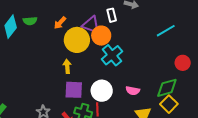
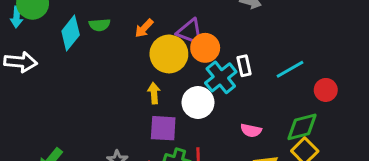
white rectangle: (112, 15) -> (244, 66), moved
cyan line: (166, 31) -> (290, 69), moved
white circle: (102, 91) -> (198, 102), moved

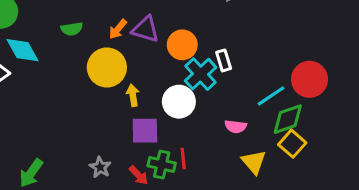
purple triangle: (190, 32) -> (145, 29), moved
cyan diamond: (71, 33) -> (23, 50), moved, turned -64
yellow circle: (169, 54) -> (107, 67), moved
cyan line: (290, 69) -> (271, 96), moved
red circle: (326, 90) -> (310, 79), size x1.5

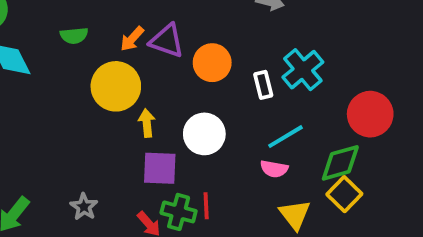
cyan cross: (201, 74) -> (303, 70), moved
cyan line: (271, 96) -> (286, 137), moved
gray star: (100, 167) -> (84, 207), moved

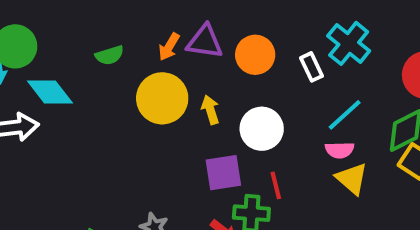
yellow arrow: (147, 123) -> (210, 110), moved
red line: (206, 206) -> (276, 185), moved
yellow triangle: (295, 215) -> (352, 179), moved

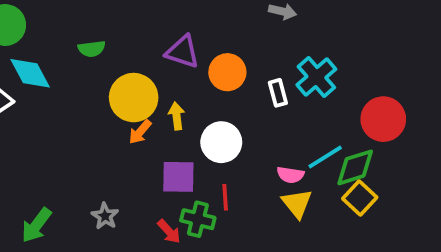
orange arrow: (169, 47) -> (140, 132), moved
cyan line: (345, 115) -> (325, 157), moved

